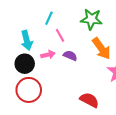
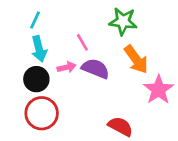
cyan line: (49, 18) -> (35, 20), moved
purple semicircle: (70, 56) -> (95, 69), size x1.5

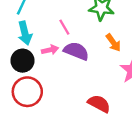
orange arrow: (136, 59) -> (113, 43), size x0.7

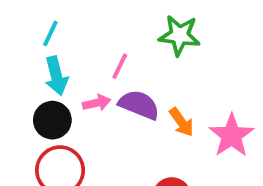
pink line: (64, 27) -> (120, 66), turned 56
orange arrow: (113, 43) -> (181, 122), moved

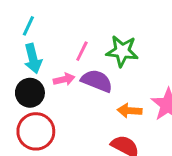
green star: (180, 35) -> (122, 51), moved
orange arrow: (181, 122) -> (130, 111), moved, turned 130

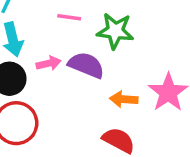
pink line: (82, 51) -> (69, 17), moved, turned 72

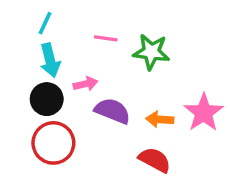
purple semicircle: (86, 65) -> (113, 111), moved

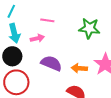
green star: (151, 52) -> (89, 28), moved
pink arrow: (85, 84) -> (37, 38), moved

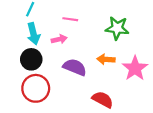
orange arrow: (79, 68) -> (106, 59), moved

